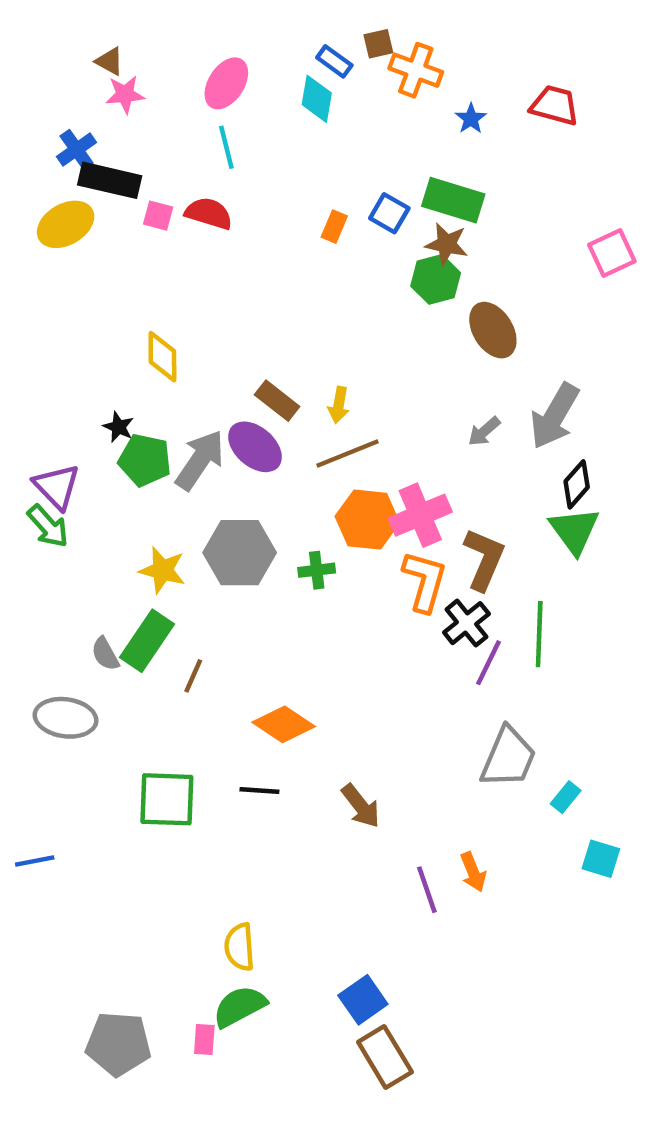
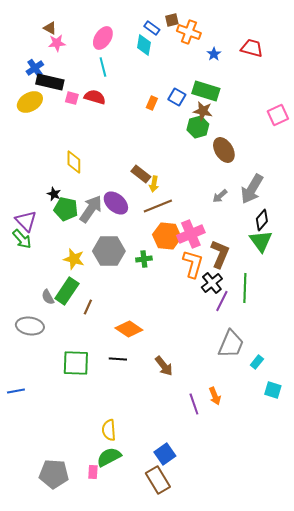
brown rectangle: (277, 401) -> (141, 174), moved
brown rectangle: (385, 1057) -> (158, 480), moved

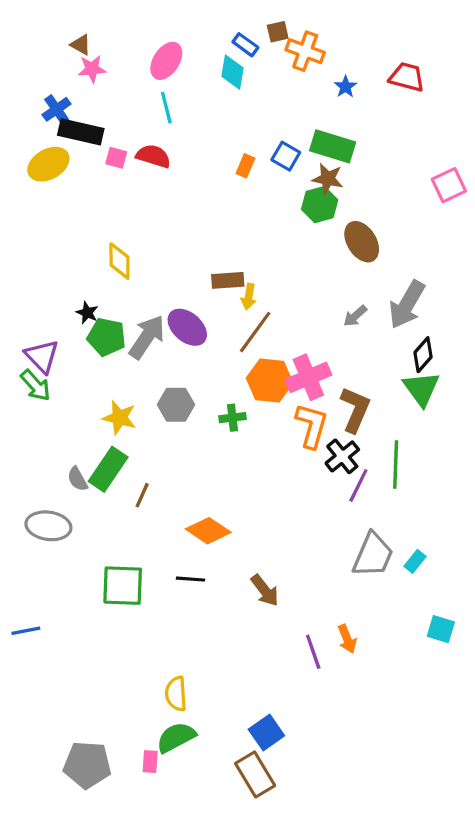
brown rectangle: (141, 174) -> (228, 280), turned -42
brown line: (158, 206) -> (255, 332), turned -32
gray hexagon: (109, 251) -> (176, 405), size x0.7
cyan rectangle: (257, 362) -> (415, 561), moved

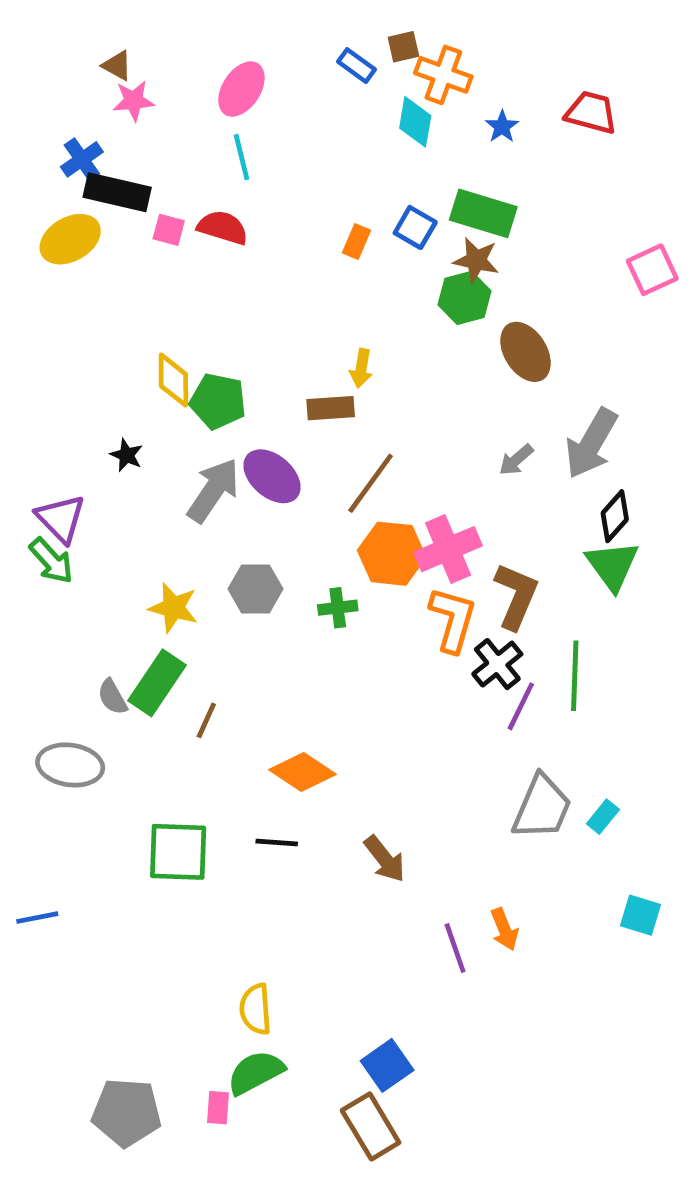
cyan diamond: (232, 72) -> (415, 122), moved
yellow arrow: (249, 297) -> (361, 368), moved
green pentagon: (107, 337) -> (218, 401), moved

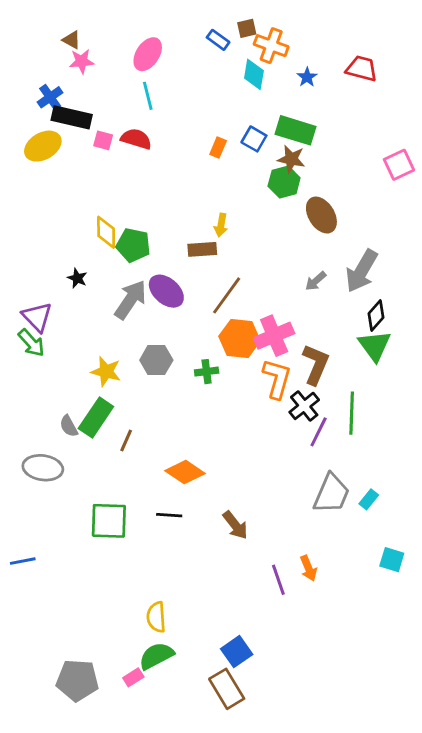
pink rectangle: (218, 1108) -> (133, 677), turned 54

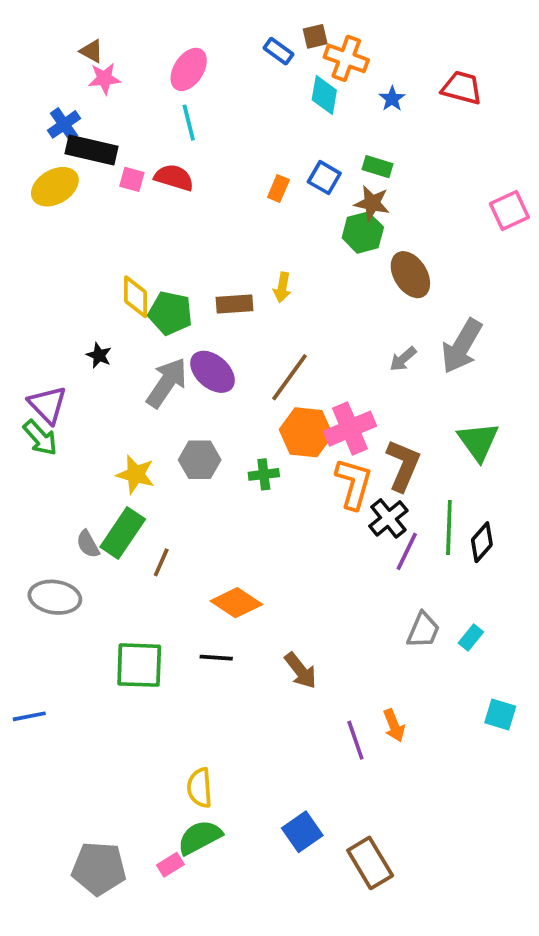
green rectangle: (296, 130) -> (377, 167), size x0.6
brown rectangle: (202, 249) -> (234, 304), moved
black diamond: (376, 316) -> (482, 542), moved
gray trapezoid: (331, 494) -> (423, 630), size x0.7
brown rectangle: (227, 689) -> (370, 863), moved

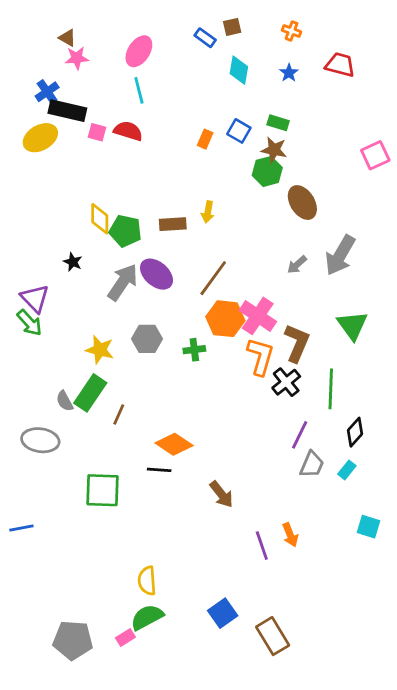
orange cross: (346, 58) -> (292, 31), moved, size x0.6
pink cross: (350, 429) -> (258, 316), turned -33
black diamond: (482, 542) -> (355, 432), moved
purple line: (407, 551) -> (300, 435), moved
black line: (216, 658) -> (159, 470), moved

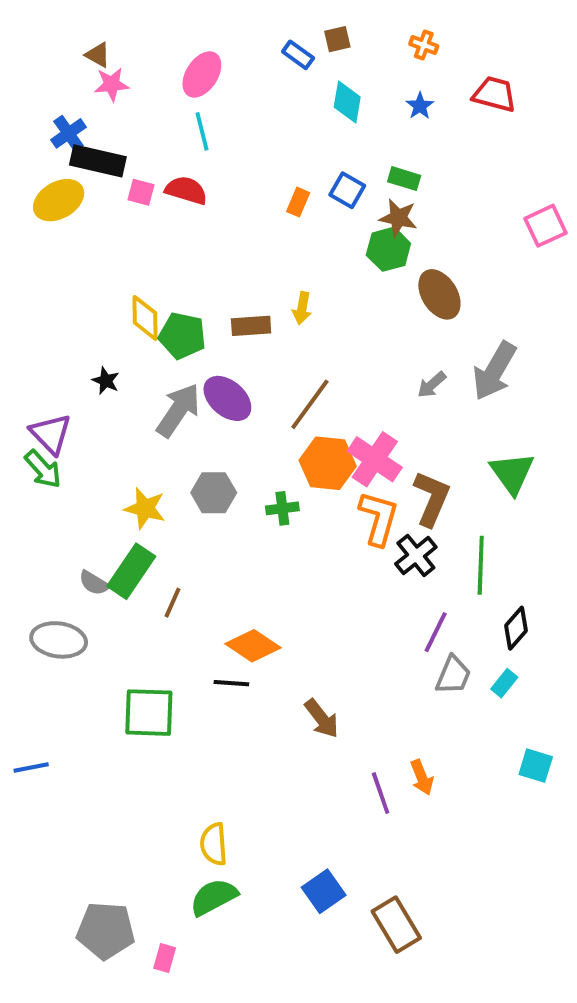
gray semicircle: (65, 401) -> (94, 583), turned -30
pink rectangle: (125, 637) -> (165, 958), moved, turned -42

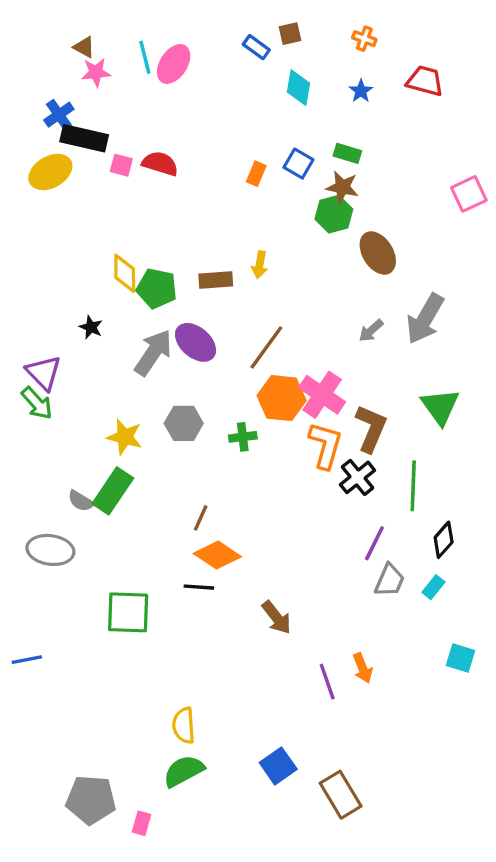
cyan line: (202, 131) -> (145, 57), moved
brown line: (172, 603) -> (201, 518), moved

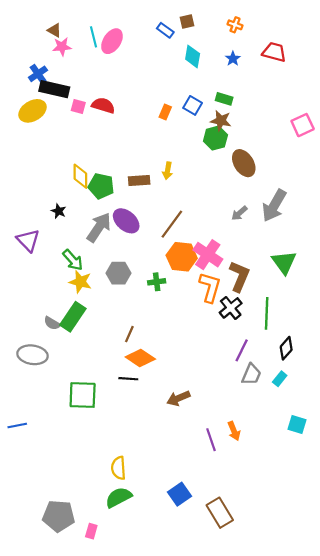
green arrow: (37, 403) -> (73, 260), moved
brown arrow: (277, 617) -> (178, 398), turned 105

